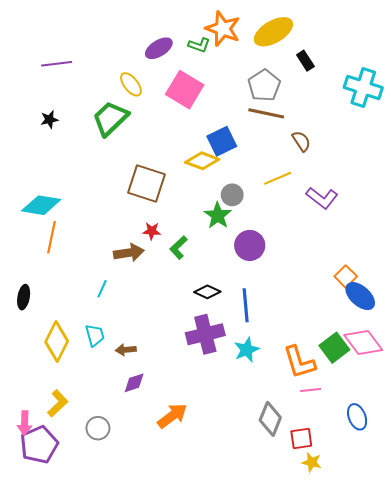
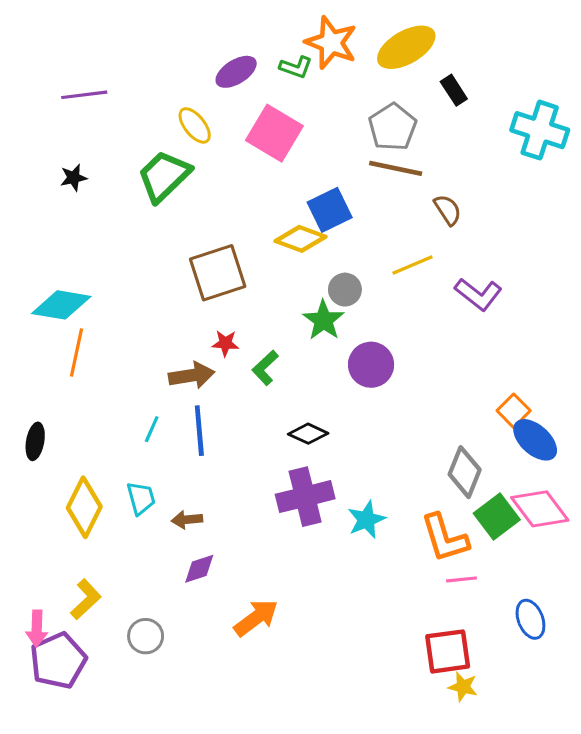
brown square: (146, 184) -> (218, 273), turned -36
blue line: (246, 305) -> (199, 431), moved
gray diamond: (270, 419) -> (465, 472), moved
red square: (301, 439) -> (448, 651), size x1.4

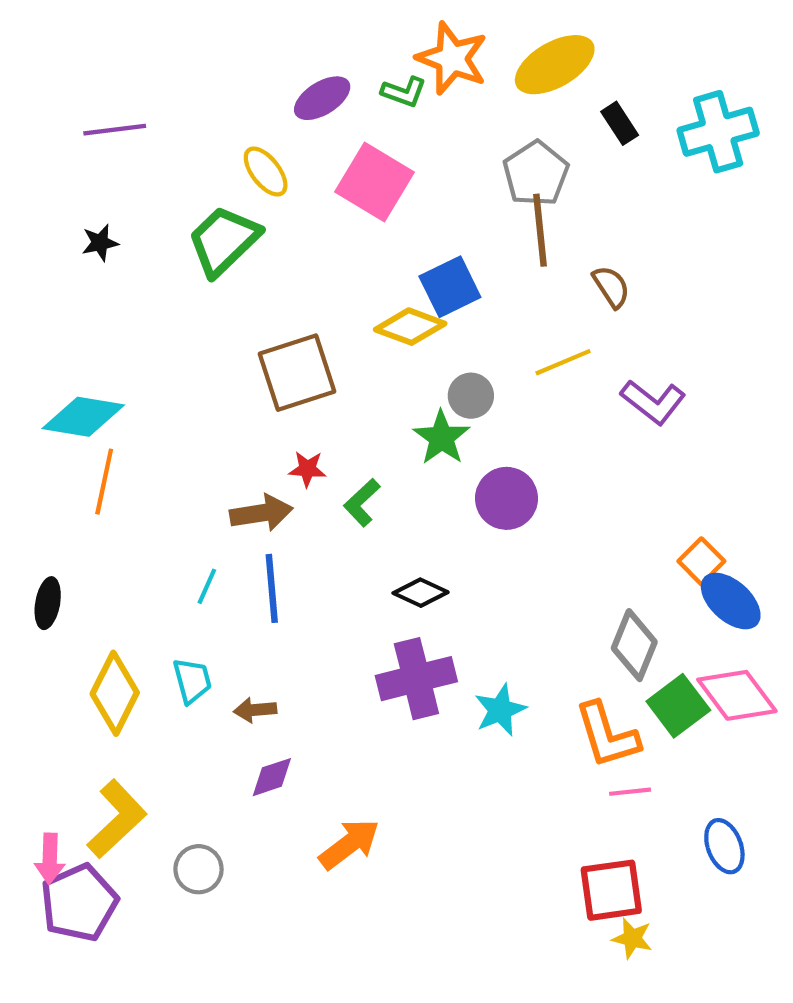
cyan cross: (540, 130) -> (718, 132), moved, turned -34
brown line: (396, 168) -> (540, 230), turned 72
yellow L-shape: (86, 599) -> (117, 819), size x1.4

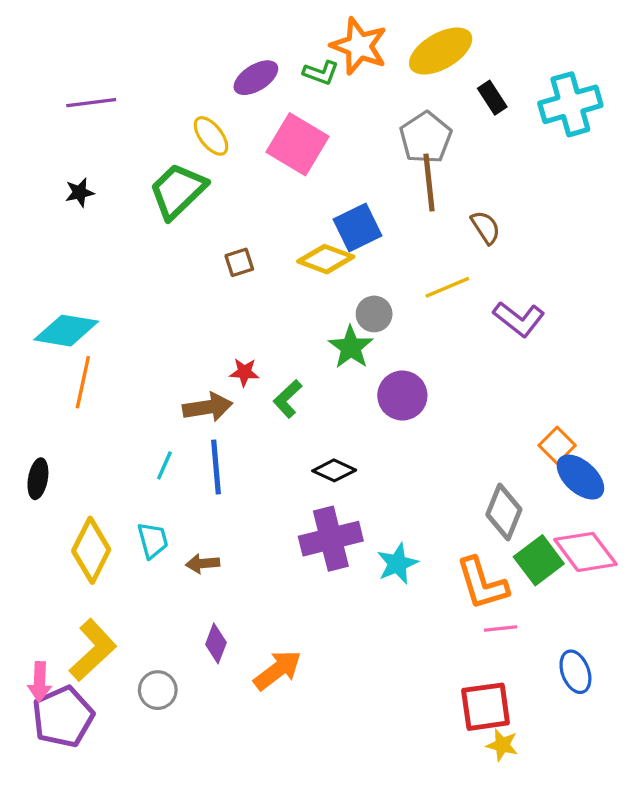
brown square: (297, 373) -> (239, 262), moved, size x0.5
purple diamond: (272, 777) -> (216, 643), moved, turned -51

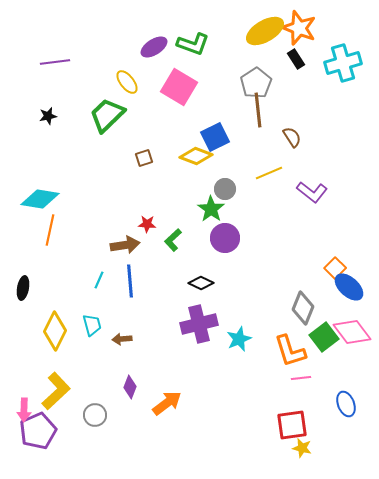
orange star: (359, 46) -> (299, 28), moved
green L-shape: (321, 73) -> (193, 44), size x1.5
purple circle: (402, 396) -> (225, 238), moved

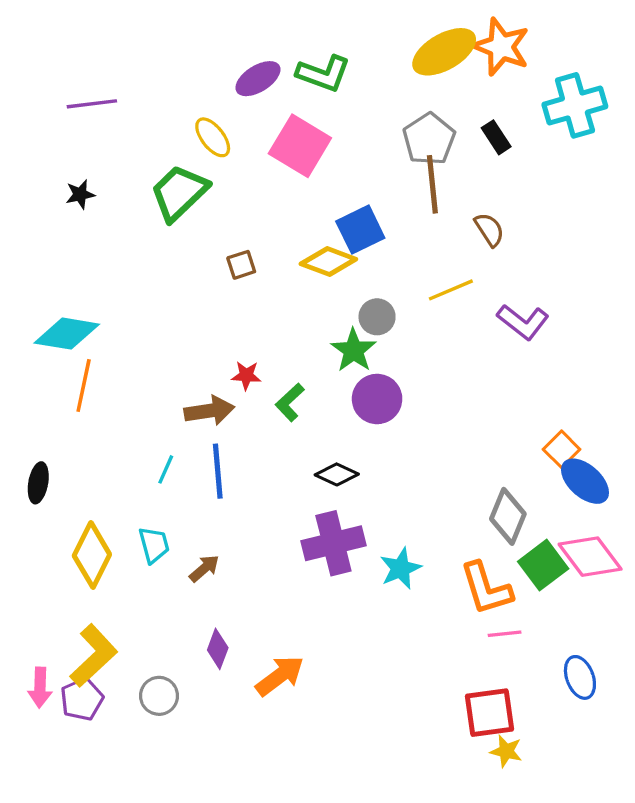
black rectangle: (296, 59) -> (496, 137), moved
brown arrow: (122, 339) -> (204, 568), turned 144
purple pentagon: (38, 431) -> (82, 699), moved, size x0.7

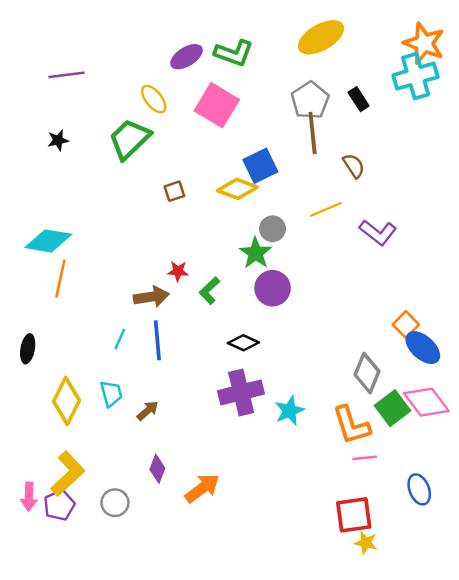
orange star: (501, 47) -> (424, 43), moved

